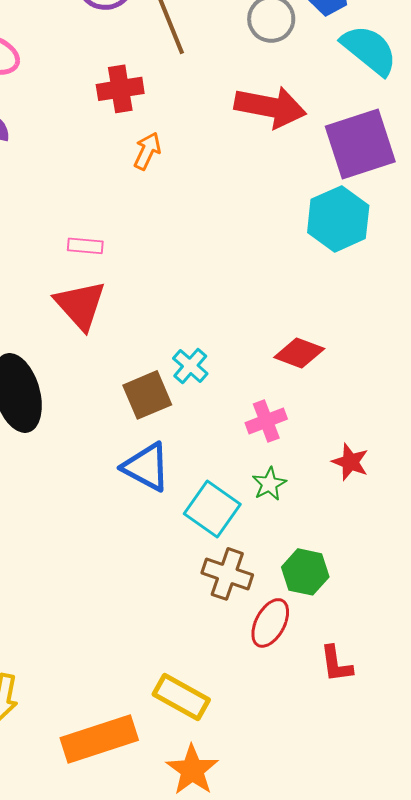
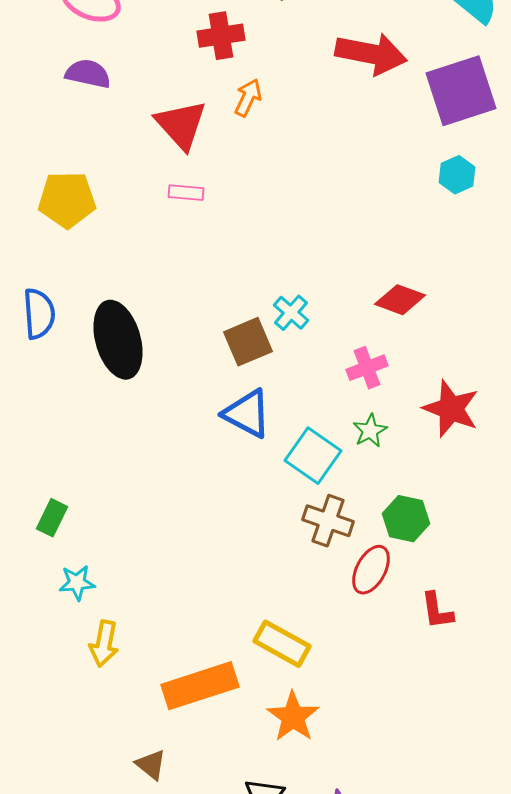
cyan hexagon: (338, 219) -> (457, 175), moved, size x0.6
red triangle: (80, 305) -> (181, 125), moved
red star: (350, 462) -> (451, 409), size x1.5

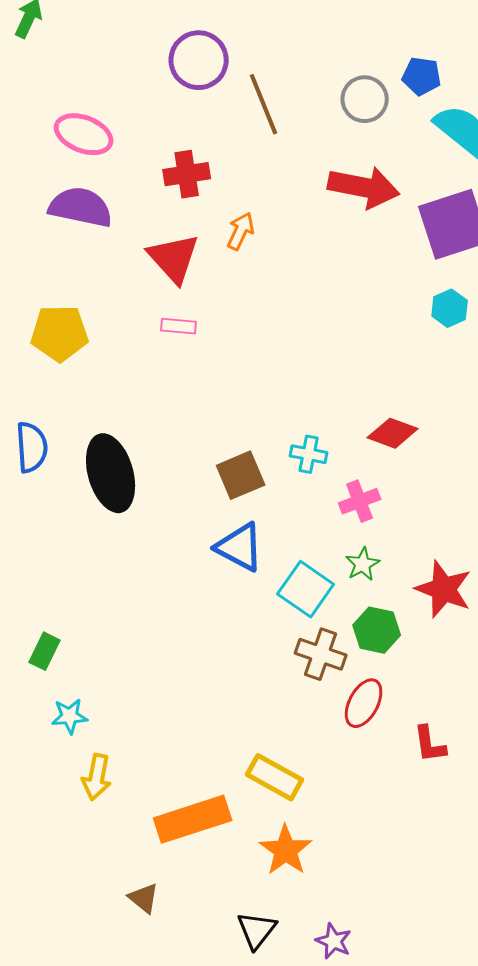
red cross: (221, 36) -> (187, 174), moved
purple semicircle: (88, 74) -> (81, 207), size x1.4
cyan cross: (291, 313) -> (309, 454), moved, turned -30
red star: (451, 409) -> (444, 589), moved
green hexagon: (406, 519) -> (377, 630), moved

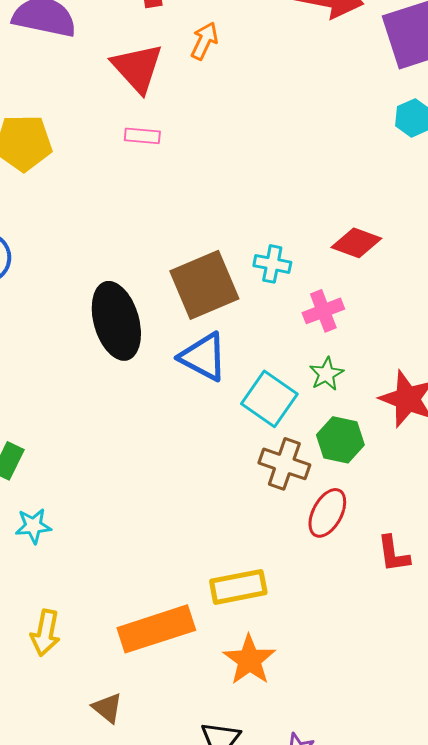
black ellipse: (111, 473) -> (116, 321), moved
brown square: (241, 475) -> (204, 285), size x1.4
yellow arrow: (97, 777) -> (45, 633), moved
yellow rectangle: (275, 777) -> (238, 587), turned -40

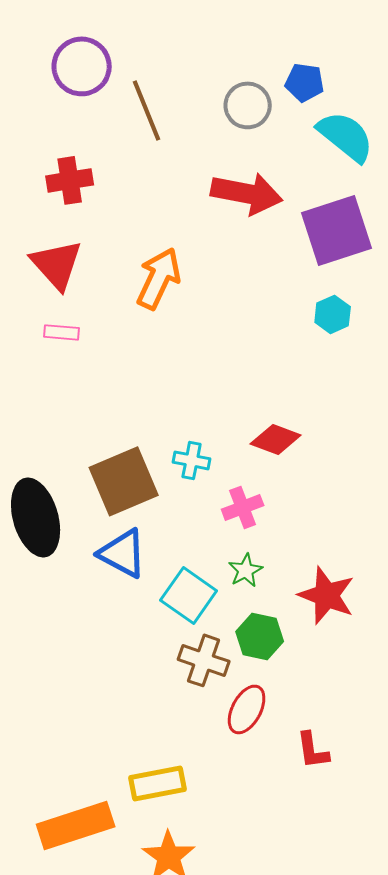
orange arrow: (204, 41) -> (159, 278), moved, size x1.6

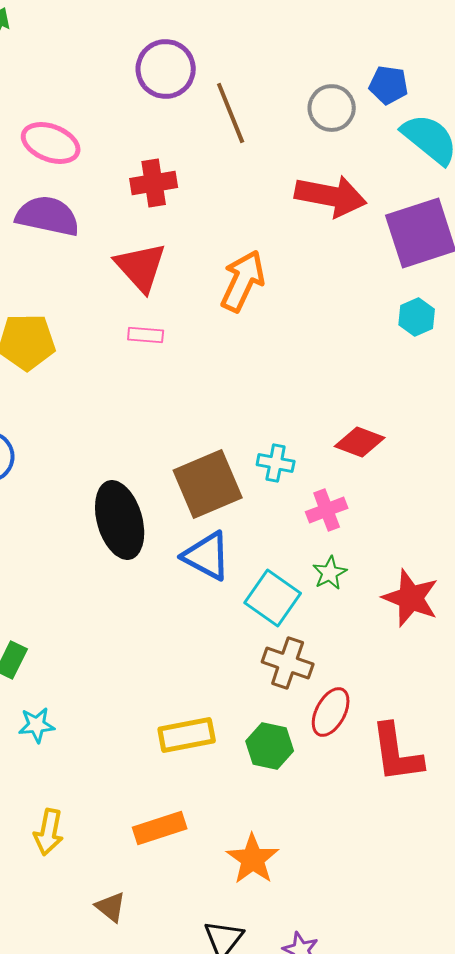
green hexagon: (260, 636) -> (270, 746), moved
red L-shape: (313, 750) -> (397, 753), size x1.6
yellow rectangle: (158, 783) -> (187, 735), moved
orange rectangle: (76, 825) -> (160, 828), size x0.7

